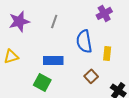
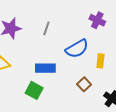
purple cross: (104, 13) -> (97, 20), turned -35
blue semicircle: (84, 41) -> (77, 49), turned -110

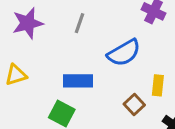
yellow rectangle: (100, 61) -> (158, 85), moved

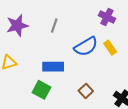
yellow rectangle: (158, 85) -> (110, 48), moved, turned -40
brown square: (134, 105) -> (86, 91), moved

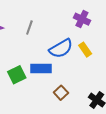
blue rectangle: (53, 67) -> (41, 68), moved
green square: (42, 90) -> (17, 75), moved, turned 36

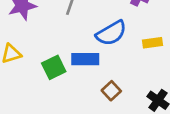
yellow rectangle: (85, 50) -> (152, 43), moved, turned -64

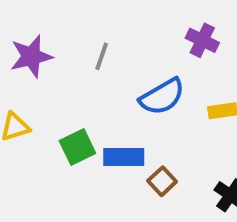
blue rectangle: (85, 59) -> (124, 157), moved

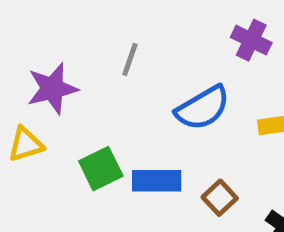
purple star: (31, 56) -> (52, 89), moved
brown square: (162, 181) -> (220, 198), moved

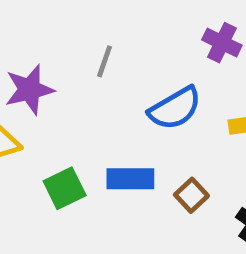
green square: (101, 169) -> (65, 188), moved

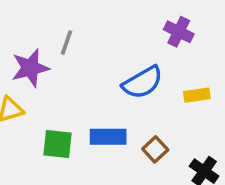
gray line: (105, 61) -> (66, 43), moved
green square: (65, 188) -> (57, 144), turned 32

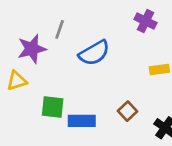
blue semicircle: (143, 82) -> (94, 53), moved
blue rectangle: (108, 137) -> (82, 121), moved

